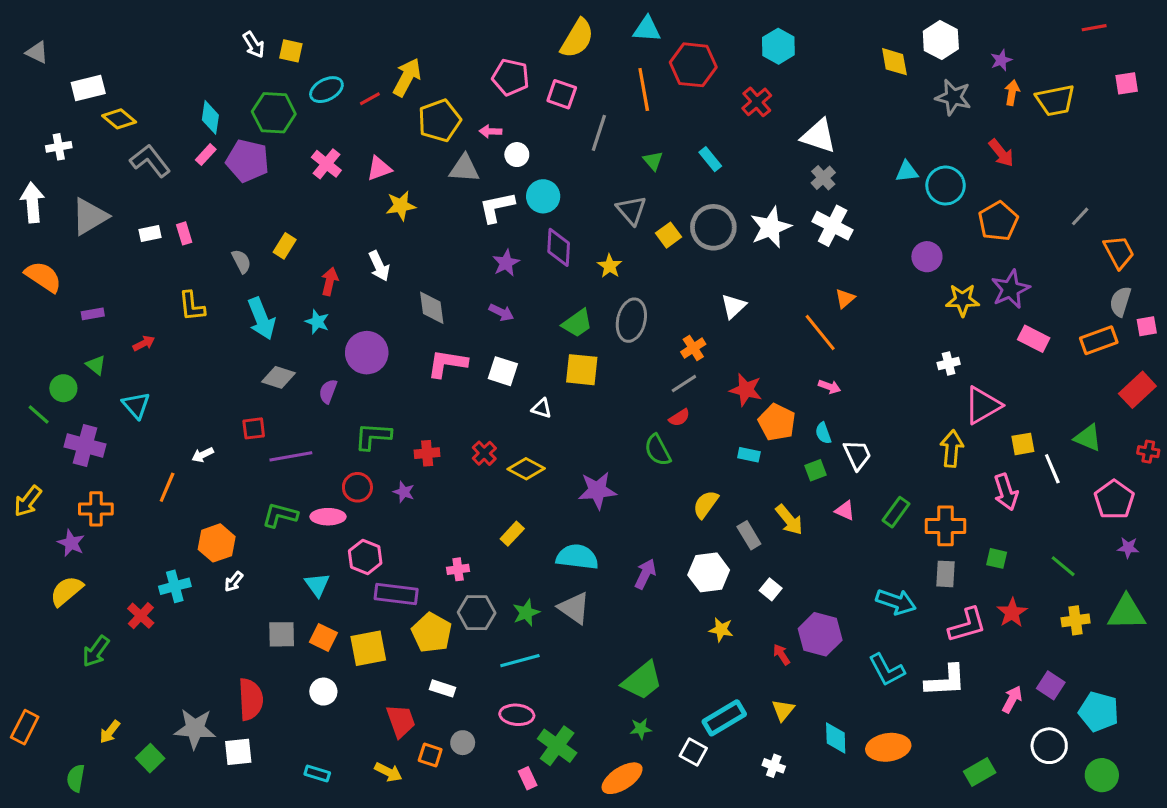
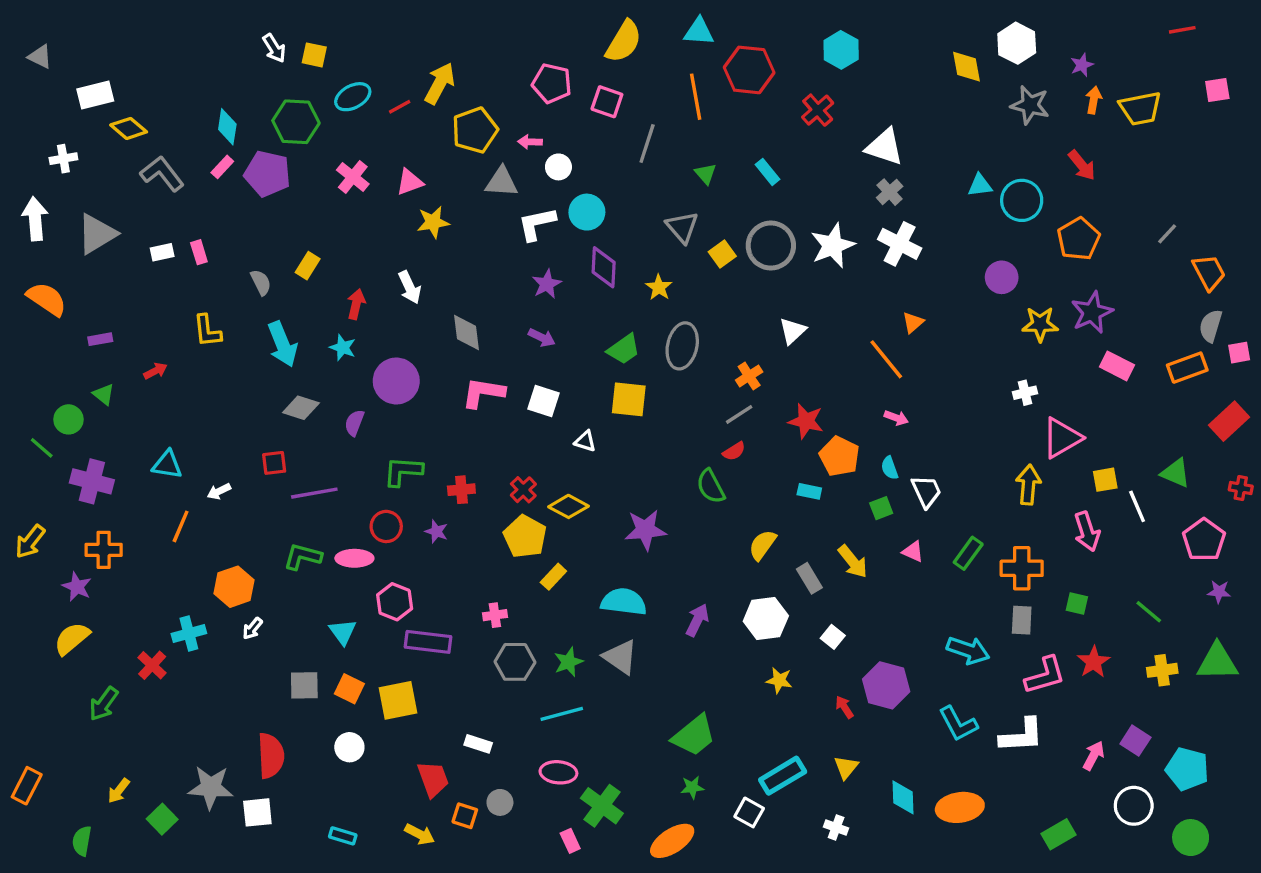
cyan triangle: (136, 405) -> (167, 465), moved, turned -40
yellow pentagon: (432, 633) -> (525, 537), moved

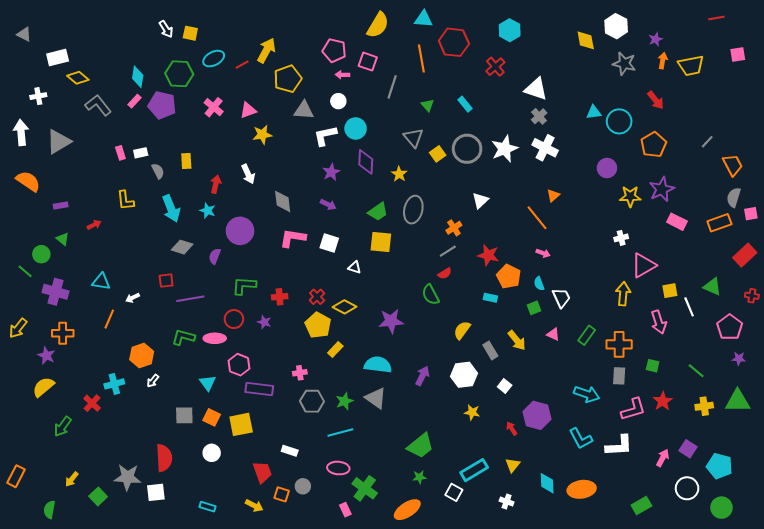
pink arrow: (530, 142) -> (342, 75), moved
white rectangle: (162, 252) -> (141, 153), moved
yellow rectangle: (308, 266) -> (186, 161), turned -35

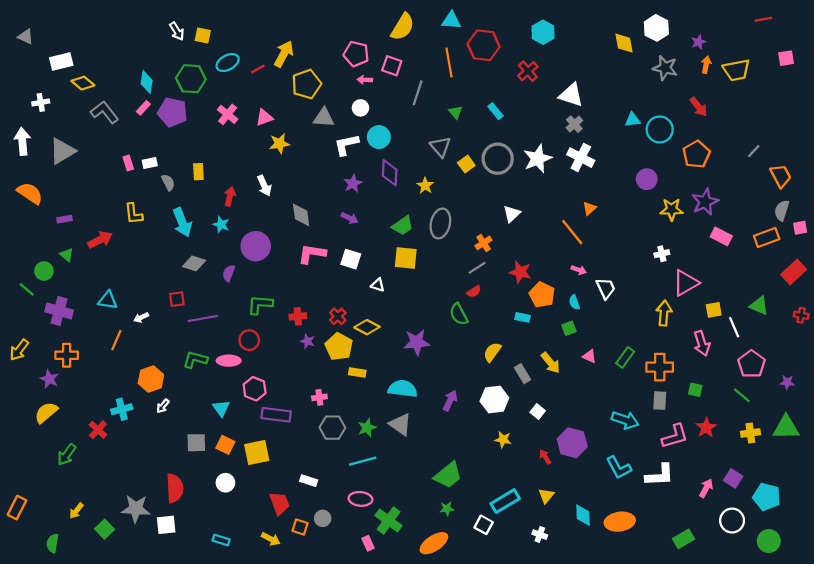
red arrow: (94, 225) -> (100, 240), size x1.6
white trapezoid: (561, 298) -> (606, 288), moved
purple star: (264, 322) -> (308, 341), moved
pink pentagon: (730, 327) -> (751, 364), moved
yellow rectangle: (335, 349) -> (357, 373), turned 56

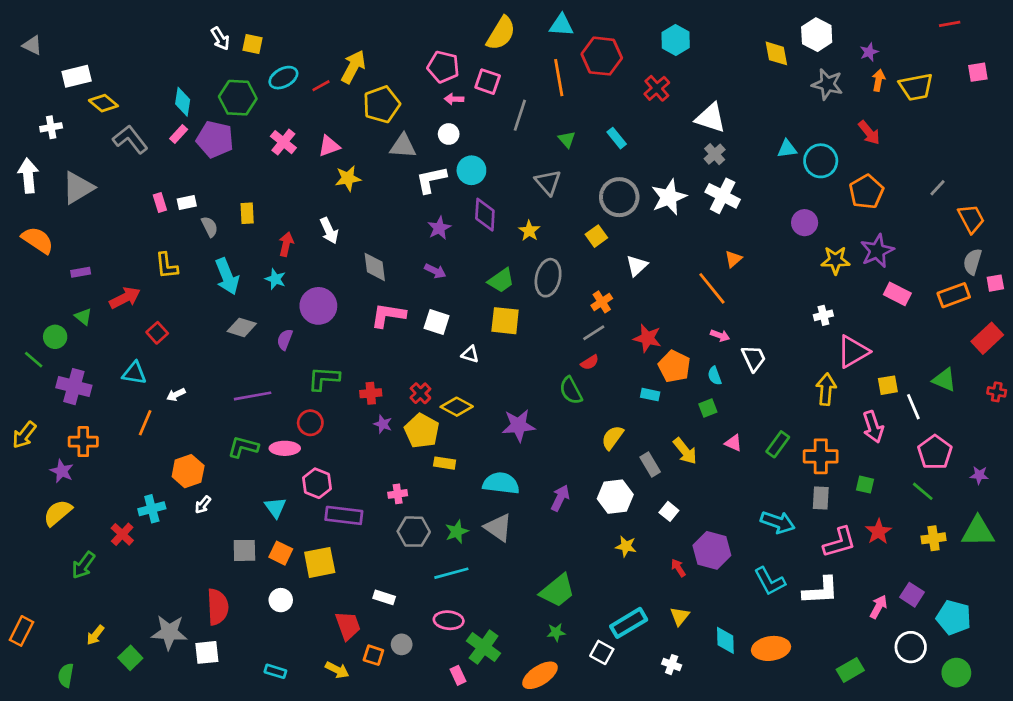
yellow square: (466, 164) -> (596, 236), moved
red square: (177, 299) -> (157, 333), moved, turned -35

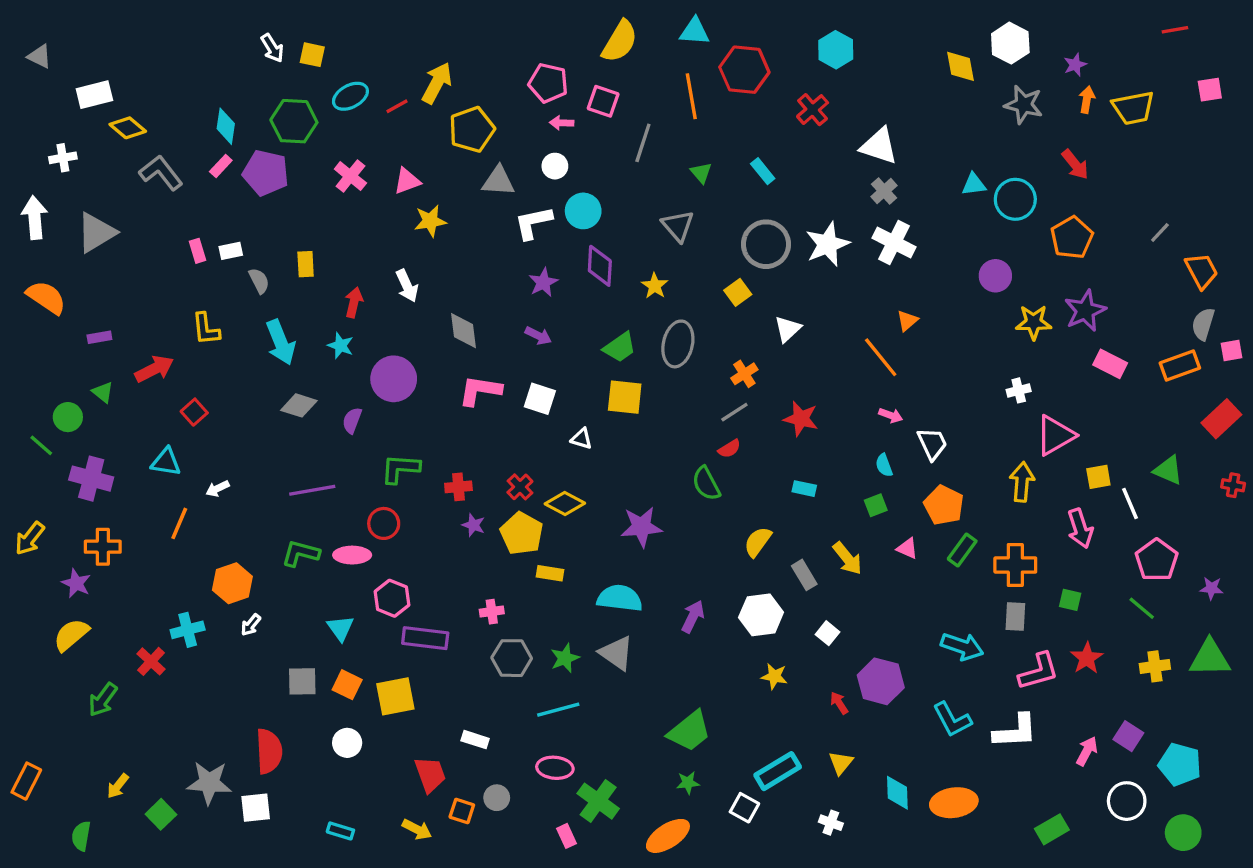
orange pentagon: (674, 366) -> (944, 505), moved

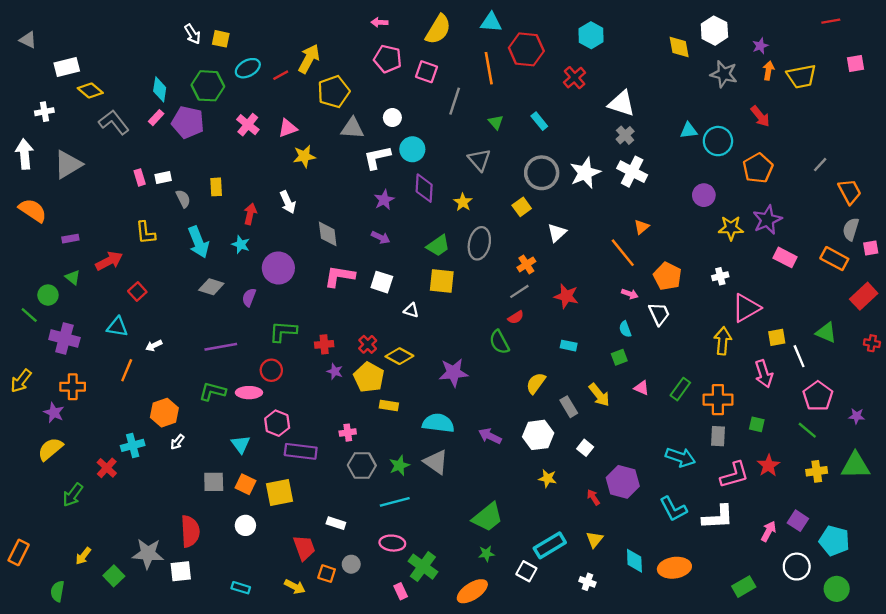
pink arrow: (562, 123) -> (379, 22), moved
orange rectangle: (1180, 366) -> (834, 259), turned 48
orange pentagon: (944, 505) -> (667, 276), moved
purple arrow: (693, 617) -> (490, 436), turned -90

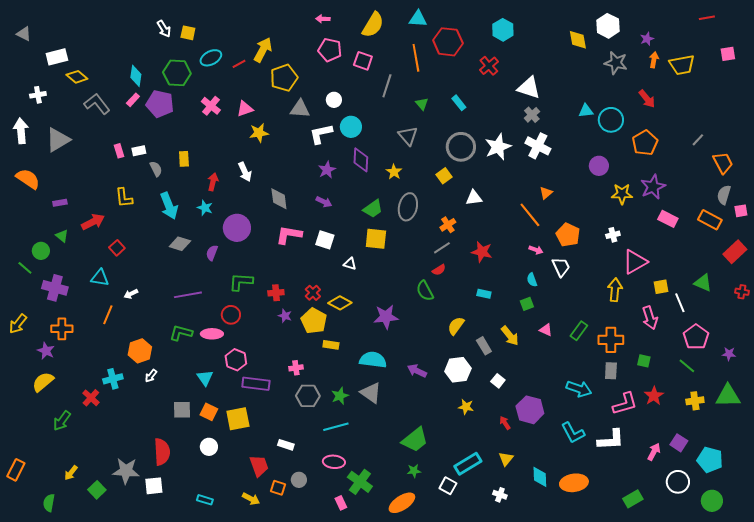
white triangle: (557, 233) -> (474, 198), turned 36

